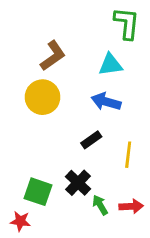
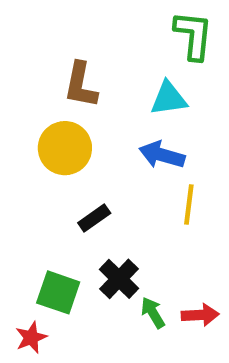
brown L-shape: (53, 56) -> (81, 85), turned 136
black rectangle: (91, 140) -> (94, 218), moved
yellow line: (128, 155) -> (189, 204), moved
red star: (20, 221) -> (31, 337), turned -30

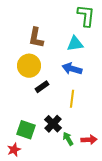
yellow line: (189, 204) -> (72, 99), moved
black rectangle: (94, 218) -> (42, 87), moved

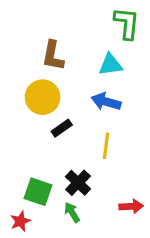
green arrow: (68, 139) -> (72, 212), moved

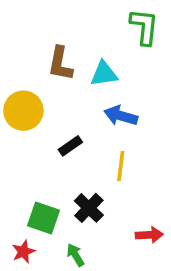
cyan triangle: (110, 65) -> (104, 74), moved
yellow circle: (43, 97) -> (23, 111), moved
green arrow: (72, 212) -> (75, 255), moved

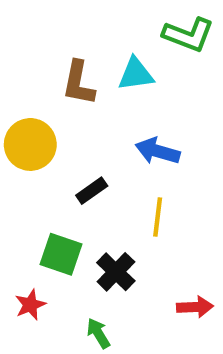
green L-shape: (144, 27) -> (188, 35), turned 105
cyan triangle: (104, 74) -> (136, 74), moved
green square: (44, 218) -> (61, 254), moved
red star: (23, 252) -> (30, 305), moved

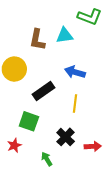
black rectangle: (92, 191) -> (44, 91), size x1.5
black cross: (116, 272) -> (66, 137), moved

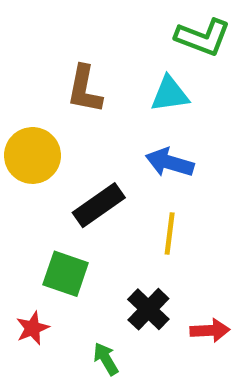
cyan triangle: (65, 36) -> (170, 94), moved

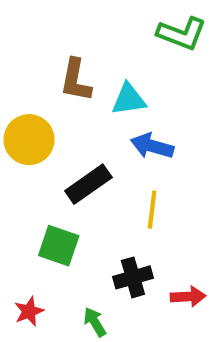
cyan triangle: (170, 94) -> (129, 99), moved
black cross: (148, 309) -> (133, 277), turned 30
red star: (32, 328) -> (29, 311), moved

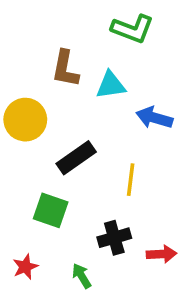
green L-shape: (182, 34) -> (132, 29), moved
blue arrow: (152, 146) -> (154, 118), moved

